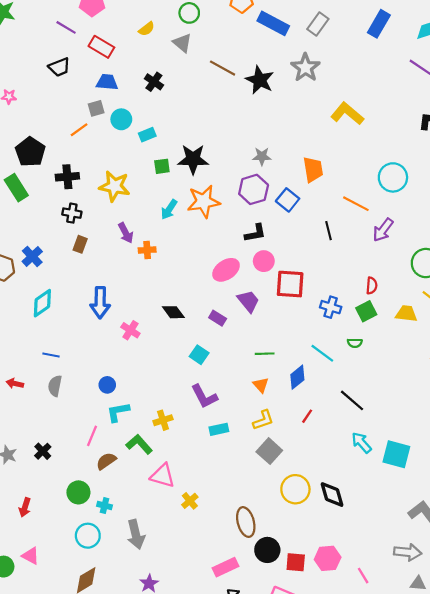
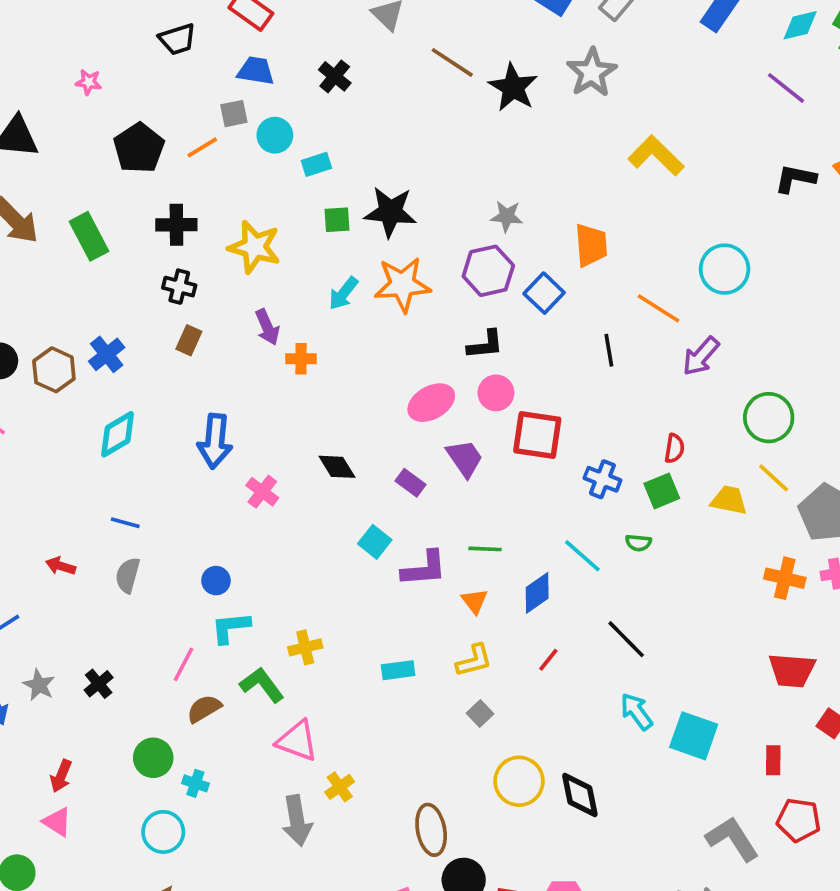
black pentagon: (30, 152) -> (139, 148), moved
purple L-shape: (204, 396) -> (424, 569), moved, turned -72
gray square: (269, 451) -> (480, 713), size x0.6
gray arrow: (136, 534) -> (297, 821), moved
pink triangle: (31, 556) -> (57, 822), moved

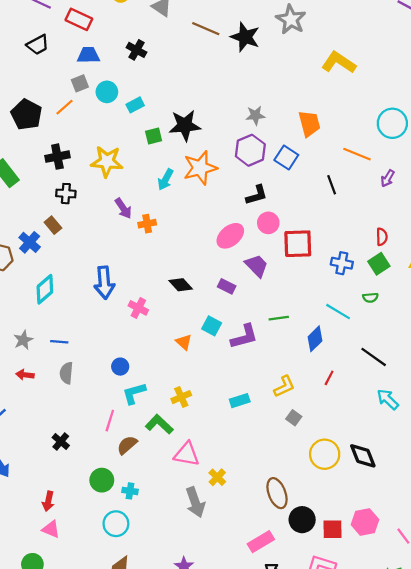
brown rectangle: (189, 340) -> (53, 225), moved, turned -54
purple arrow: (701, 356) -> (388, 178), size x0.7
orange triangle: (475, 601) -> (184, 342), moved
gray star: (39, 685) -> (23, 340), moved, turned 30

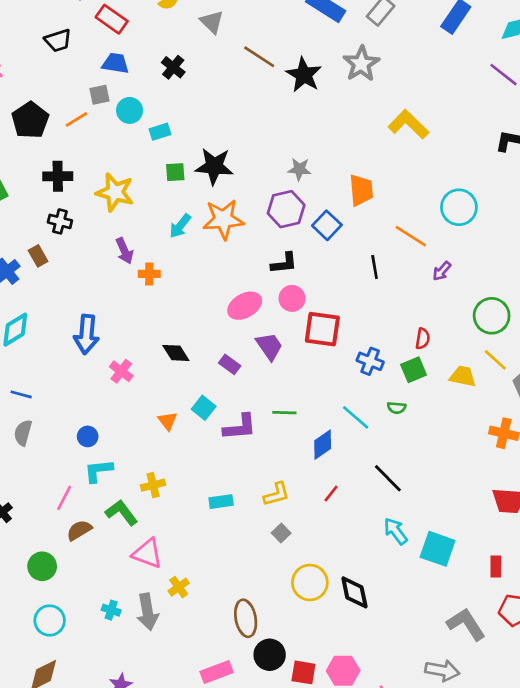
cyan cross: (130, 491) -> (111, 610), moved

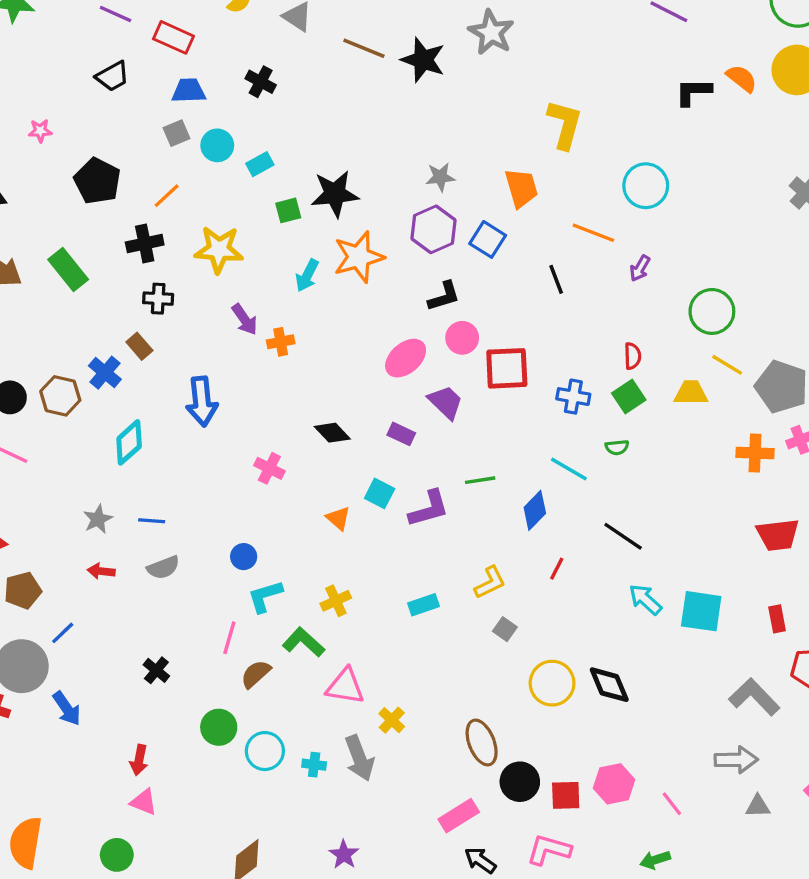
orange line: (76, 119) -> (167, 196), moved
yellow L-shape: (408, 124) -> (565, 124), moved, turned 72
blue arrow: (86, 334) -> (202, 401), moved
gray semicircle: (23, 433) -> (163, 568), turned -115
cyan circle: (50, 620) -> (265, 751), moved

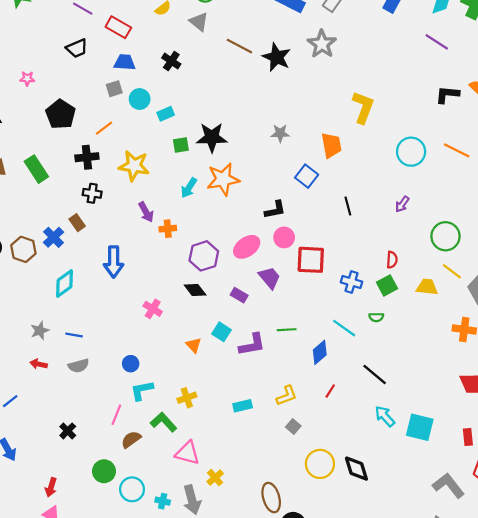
purple hexagon: (434, 229) -> (204, 256), moved
orange line: (593, 233) -> (457, 150), moved

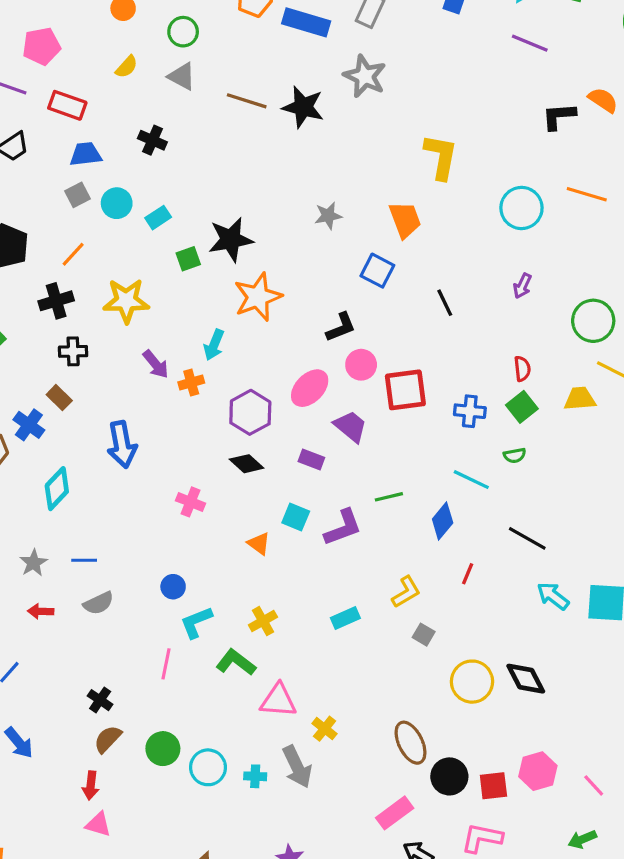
cyan arrow: (189, 188) -> (214, 345), moved
brown semicircle: (131, 439) -> (108, 739), moved

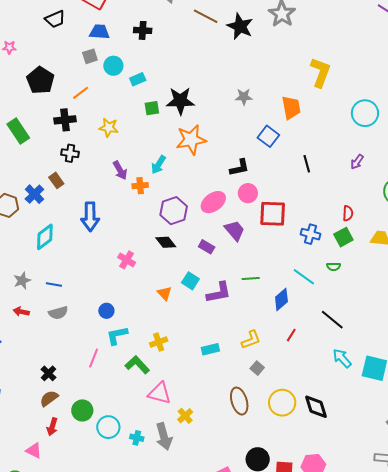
black cross: (152, 140) -> (143, 30), turned -30
yellow star: (126, 301) -> (109, 128), size x0.7
brown ellipse: (411, 743) -> (239, 401), moved
red arrow: (91, 785) -> (52, 427), moved

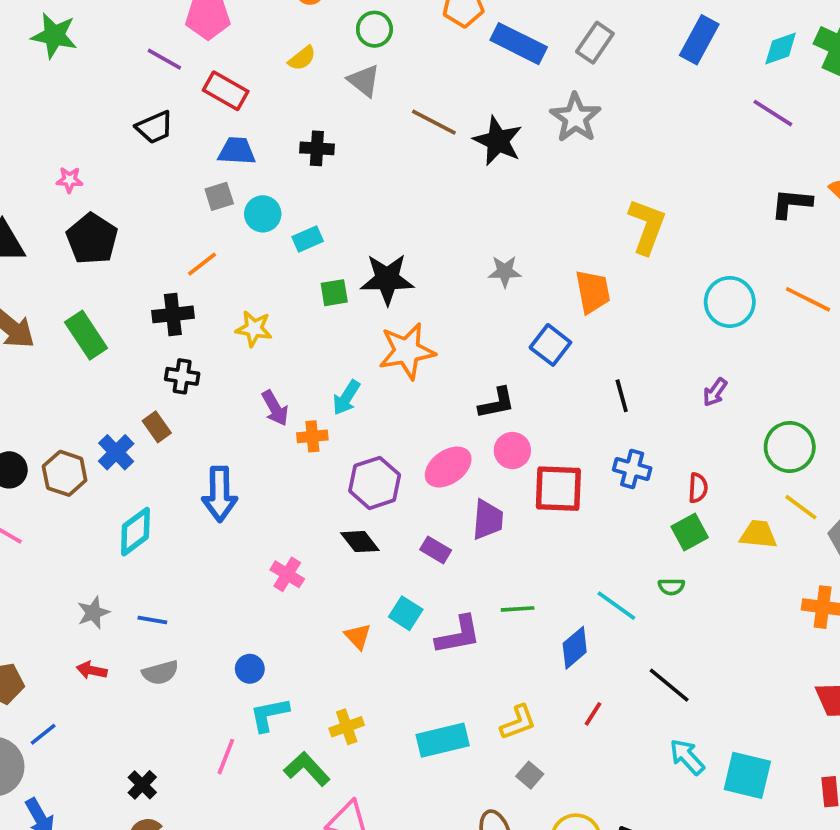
black pentagon: (40, 80) -> (92, 239), moved
purple trapezoid: (235, 230) -> (488, 520), turned 45
blue cross: (311, 234) -> (632, 469), moved
cyan rectangle: (210, 349) -> (443, 740), size x1.5

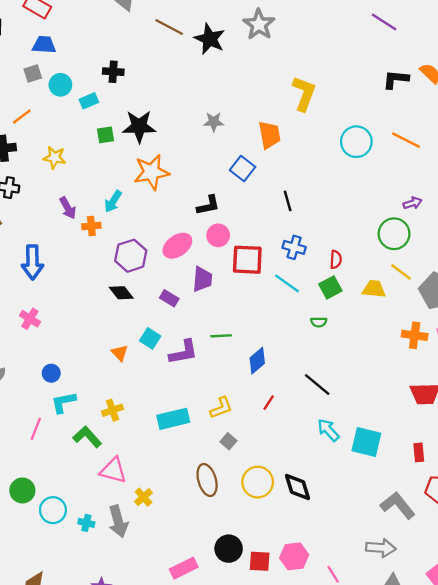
black cross: (317, 148) -> (113, 72), moved
purple arrow: (715, 392) -> (413, 203), moved, turned -144
pink cross: (287, 574) -> (30, 319), moved
cyan line: (616, 606) -> (287, 283), moved

